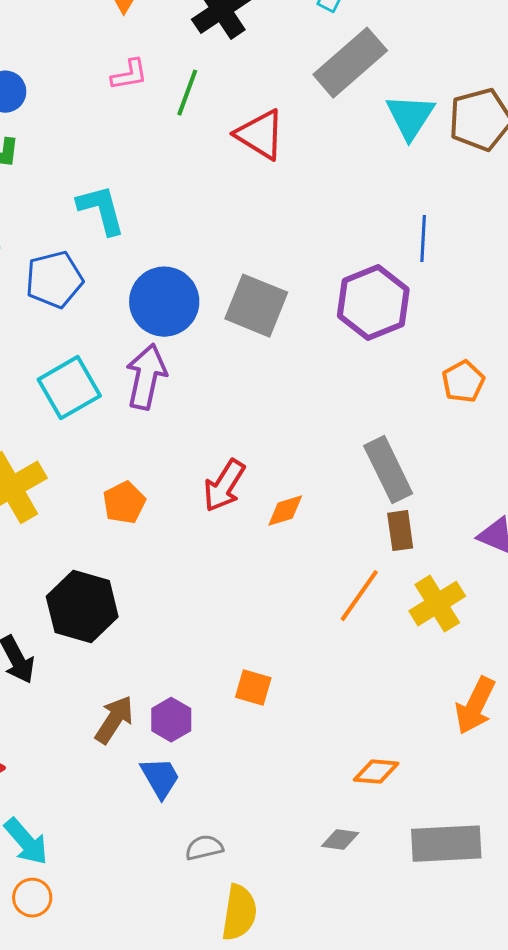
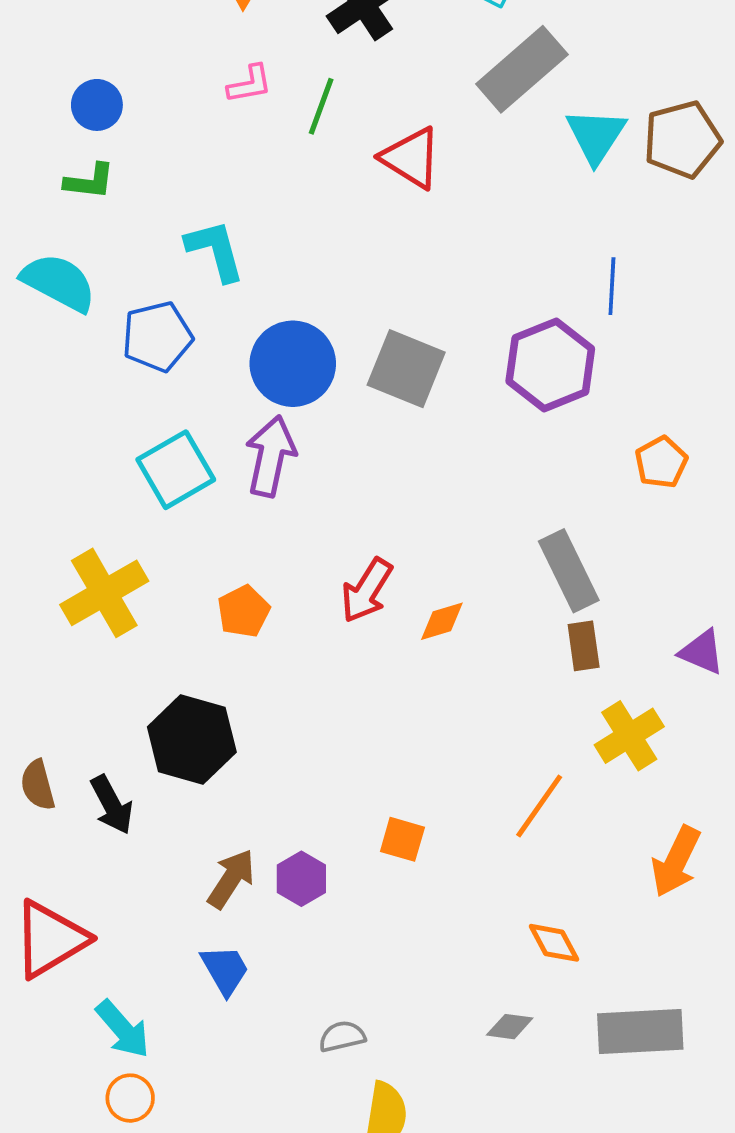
orange line: (359, 596) -> (539, 806), moved
orange diamond: (376, 772) -> (554, 943), turned 57
blue trapezoid: (160, 778) -> (225, 970), moved

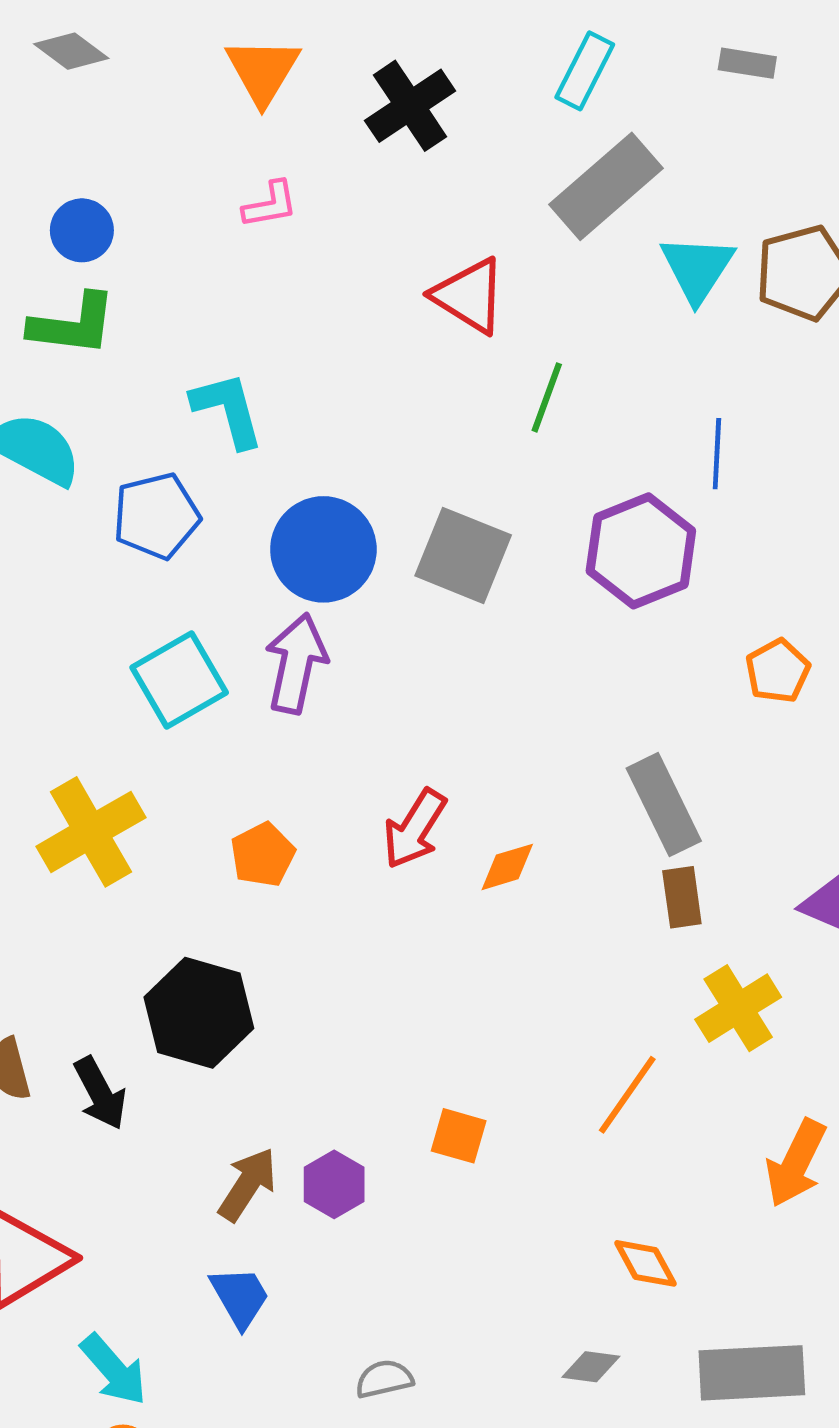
green line: (321, 106) -> (547, 397), moved
green L-shape: (90, 181) -> (73, 325), size x1.4

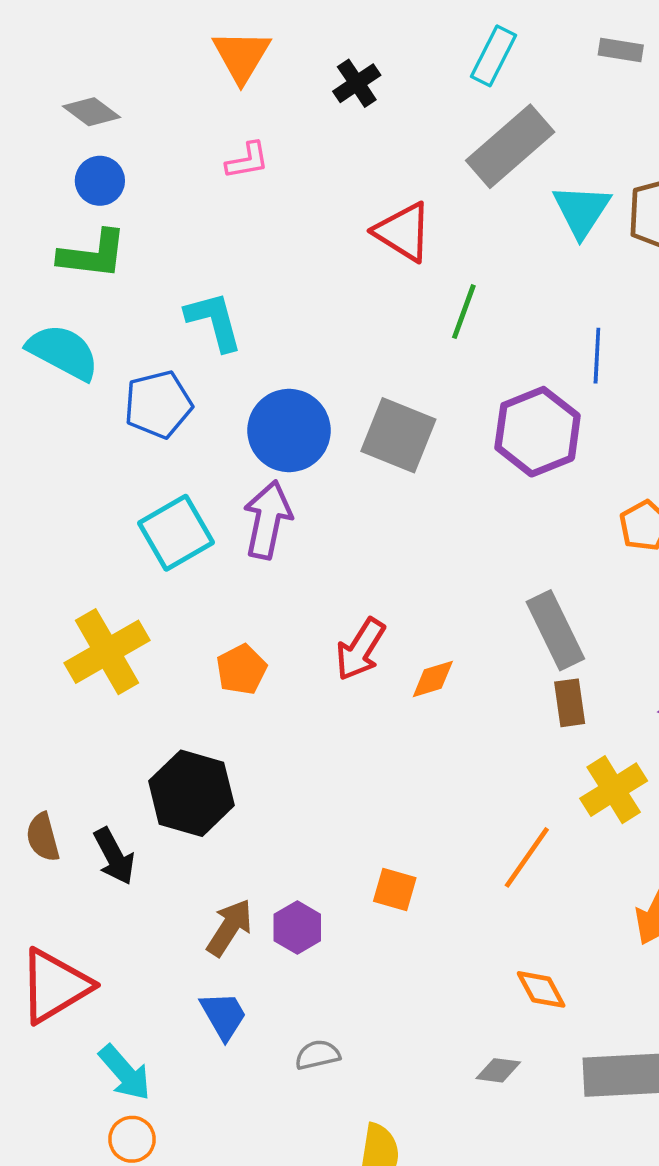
gray diamond: (71, 51) -> (92, 112), moved
black cross: (410, 106) -> (357, 83), size x0.7
gray semicircle: (384, 1379) -> (318, 1055), moved

